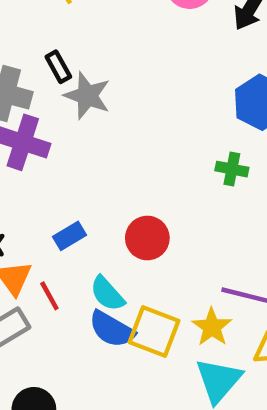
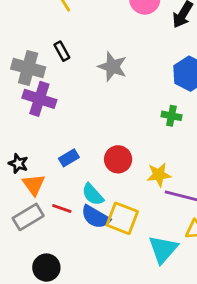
gray star: (87, 96) -> (112, 67), moved
red line: (49, 296) -> (62, 209), moved, turned -42
yellow star: (212, 327) -> (159, 175), moved, turned 30

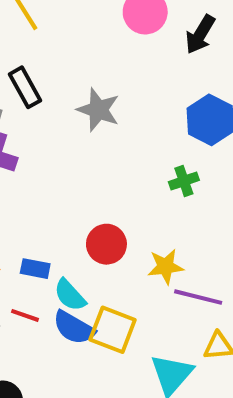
black rectangle: (62, 51) -> (25, 87), size x1.4
green cross: (171, 116) -> (184, 181), turned -30
blue rectangle: (69, 158) -> (35, 269), moved, turned 42

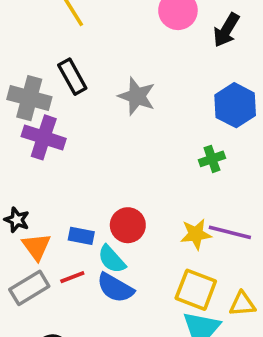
red circle: (106, 244) -> (128, 225), moved
purple line: (198, 297) -> (230, 232), moved
red line: (25, 315) -> (72, 277), turned -40
yellow square: (113, 330) -> (196, 290), moved

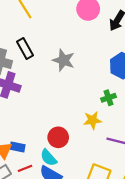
yellow star: (196, 234) -> (92, 120), moved
blue rectangle: (81, 236) -> (18, 147), moved

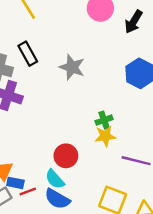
green cross: (108, 98) -> (104, 120), moved
blue rectangle: (18, 147) -> (15, 183), moved

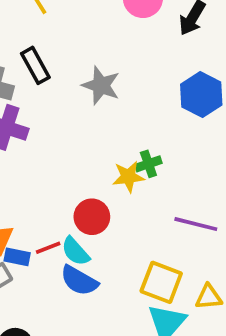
yellow star: (105, 136) -> (128, 177), moved
red line: (28, 191) -> (48, 248), moved

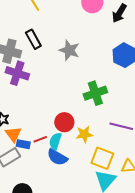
green cross: (148, 164) -> (95, 93), size x1.6
yellow star: (128, 177) -> (84, 134), moved
cyan semicircle: (75, 251) -> (55, 141), turned 60

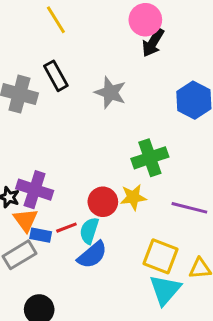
black arrow: (119, 13) -> (153, 42), moved
purple cross: (17, 73) -> (35, 190), moved
yellow star: (84, 134) -> (133, 197), moved
blue semicircle: (57, 157) -> (92, 255), turned -70

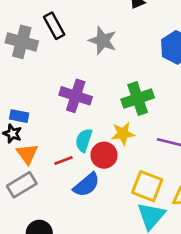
purple cross: (35, 190) -> (76, 96), moved
red circle: (103, 202) -> (104, 155), moved
cyan semicircle: (89, 231) -> (84, 140), moved
blue rectangle: (41, 235) -> (19, 116), moved

